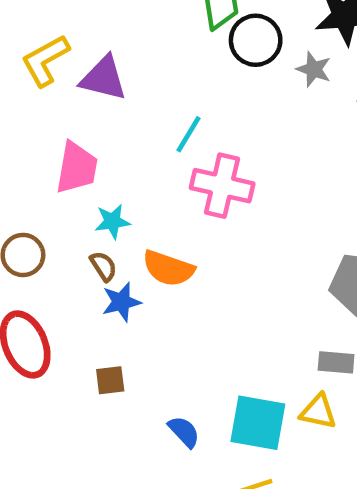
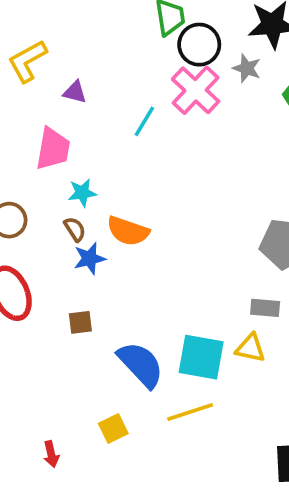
purple triangle: (103, 78) -> (75, 92), moved, size x0.6
pink cross: (222, 186) -> (196, 90), moved, turned 30
blue semicircle: (184, 432) -> (141, 365), size x1.8

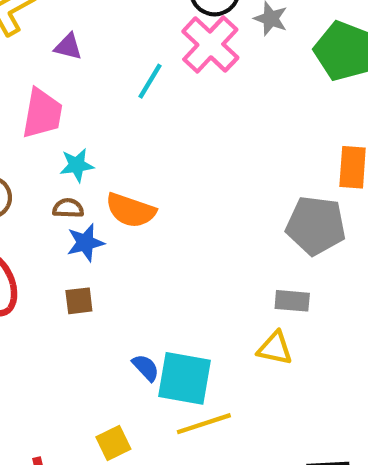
brown semicircle: (75, 229) -> (68, 208), turned -55
brown square: (80, 322) -> (79, 301), moved
cyan square: (201, 357) -> (184, 378), moved
blue semicircle: (141, 365) -> (146, 368), size x0.5

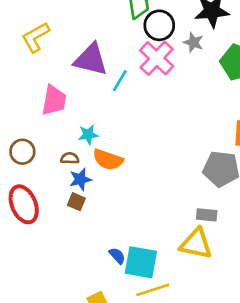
purple triangle: (68, 47) -> (91, 60), moved, size x2.0
cyan star: (77, 165) -> (88, 135), moved
brown square: (79, 301) -> (76, 202), moved, turned 30
yellow triangle: (275, 348) -> (196, 244), size x1.5

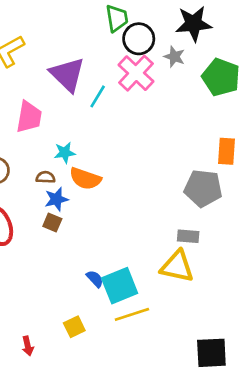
purple triangle: (91, 60) -> (67, 74), turned 30
cyan square: (141, 262) -> (120, 286), turned -32

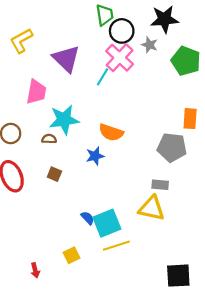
cyan line: (98, 96) -> (102, 77), moved
cyan star: (65, 153) -> (64, 120), size x1.8
orange semicircle: (85, 179) -> (111, 132), moved
blue star: (56, 199) -> (95, 156), moved

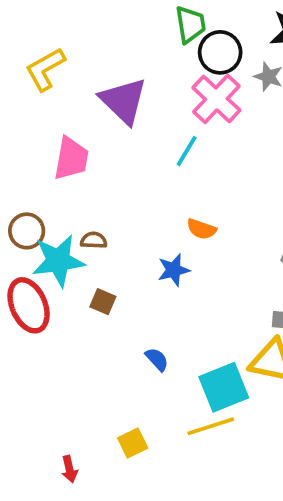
cyan line: (102, 77) -> (187, 151), moved
cyan star: (64, 120) -> (58, 261), moved
orange semicircle: (111, 132) -> (202, 229), size x0.7
blue semicircle: (88, 218) -> (157, 359), moved
cyan square: (107, 223) -> (224, 387), moved

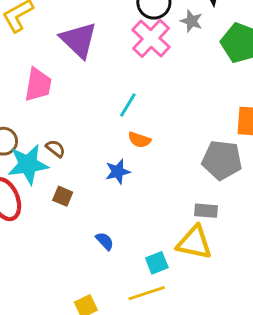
cyan line: (187, 151) -> (128, 105), moved
brown semicircle: (94, 240) -> (55, 148), turned 36
cyan square: (224, 387) -> (157, 263), size x0.6

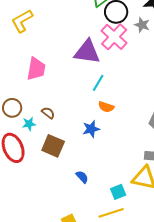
purple triangle: (79, 40) -> (87, 52), moved, turned -36
cyan star: (28, 164) -> (29, 124), size x0.5
brown square: (63, 196) -> (53, 146), size x1.6

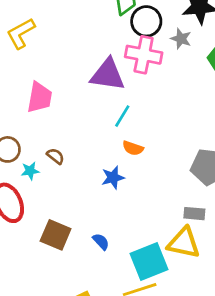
pink cross: (114, 37) -> (144, 55), turned -32
brown square: (53, 146) -> (56, 235), moved
cyan square: (118, 192) -> (149, 262), size x1.8

